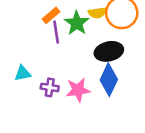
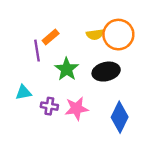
green star: (77, 23) -> (67, 69), moved
purple line: (56, 32) -> (37, 51), moved
blue diamond: (109, 80) -> (120, 117), moved

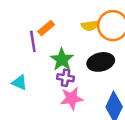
cyan triangle: (23, 92) -> (19, 83), turned 35
purple cross: (49, 106) -> (66, 78), moved

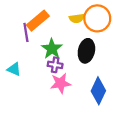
orange rectangle: (46, 28) -> (38, 21), size x1.5
black ellipse: (101, 62) -> (86, 51), turned -65

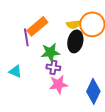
green star: (52, 49) -> (50, 52), turned 30
black ellipse: (86, 51) -> (75, 41), moved

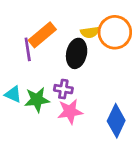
black ellipse: (75, 41) -> (77, 53), moved
green star: (50, 52) -> (37, 100), moved

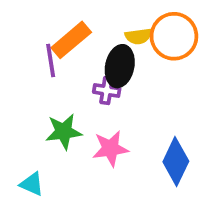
purple cross: (63, 89) -> (107, 90), moved
cyan triangle: (13, 94) -> (32, 184), moved

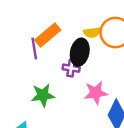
pink star: (110, 148) -> (96, 93), moved

